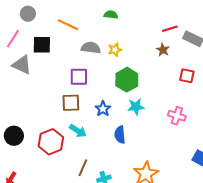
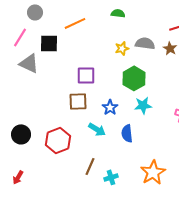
orange line: (68, 25) -> (75, 23), turned -50
gray semicircle: (91, 48) -> (145, 43), moved
cyan arrow: (78, 131) -> (97, 129), moved

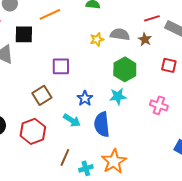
green hexagon: (134, 78) -> (125, 69), moved
brown square: (78, 101) -> (42, 95), moved, turned -30
blue semicircle: (127, 133) -> (102, 124), size x1.4
orange star: (153, 172) -> (114, 161), moved

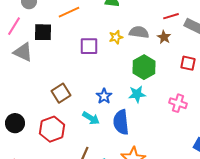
purple square: (61, 66) -> (89, 46), moved

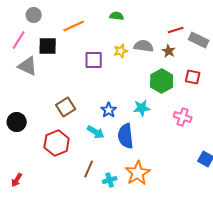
green hexagon: (144, 67) -> (162, 81), moved
black circle: (15, 123) -> (17, 122), moved

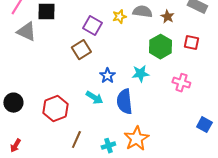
purple square: (94, 60) -> (92, 26), turned 30
brown square: (66, 107) -> (81, 50), moved
black circle: (17, 122) -> (13, 103), moved
brown line: (89, 169) -> (76, 140), moved

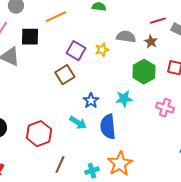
yellow star: (119, 17) -> (102, 50), moved

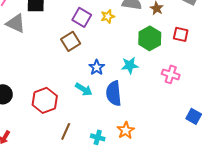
orange star: (120, 164) -> (126, 130), size x0.7
cyan cross: (92, 171) -> (98, 137), turned 32

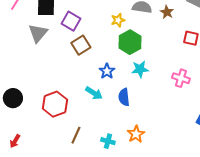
purple square: (82, 17) -> (71, 21), moved
gray triangle: (16, 23) -> (38, 33), moved, turned 45
green hexagon: (150, 38) -> (130, 42), moved
blue semicircle: (114, 93) -> (124, 97), size x0.7

